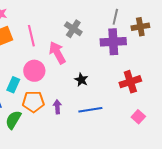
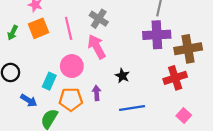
brown cross: (140, 27) -> (188, 49), moved, size x1.4
gray cross: (73, 29) -> (99, 19), moved
purple arrow: (57, 107) -> (97, 93), moved

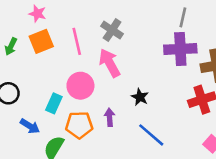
blue line: (132, 108) -> (151, 135), turned 50

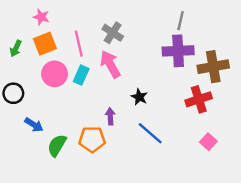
pink circle: (80, 86) -> (55, 74), moved
cyan rectangle: (54, 103) -> (81, 75), moved
orange pentagon: (79, 125) -> (92, 139), moved

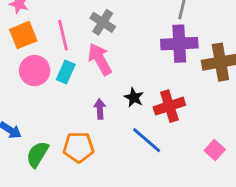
red cross: (199, 99) -> (169, 106), moved
purple arrow: (110, 116) -> (100, 109), moved

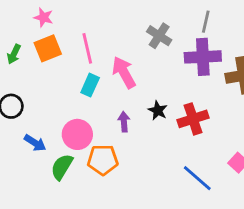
gray cross: (103, 22) -> (159, 36), moved
pink circle: (35, 71) -> (77, 134), moved
blue line: (147, 140) -> (197, 178), moved

